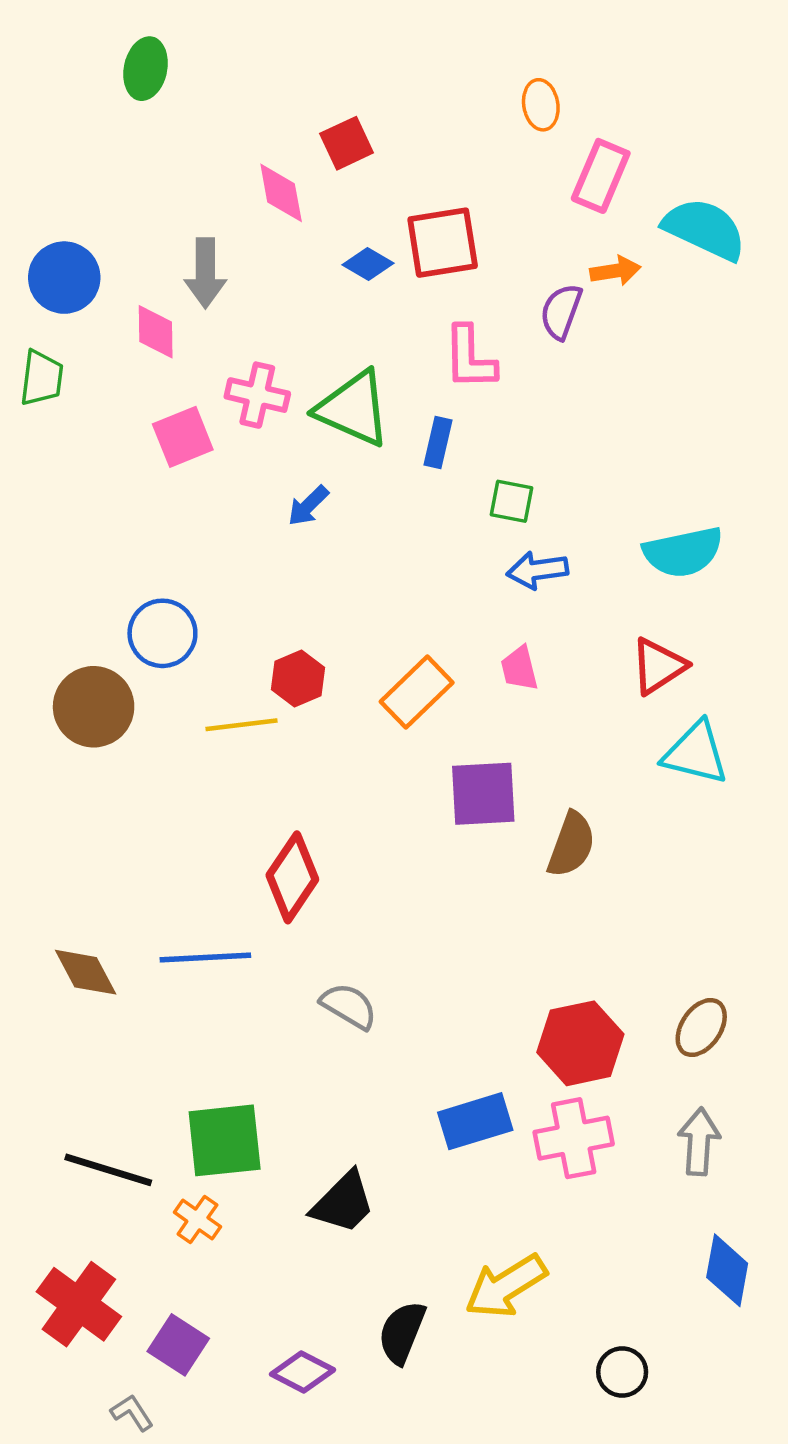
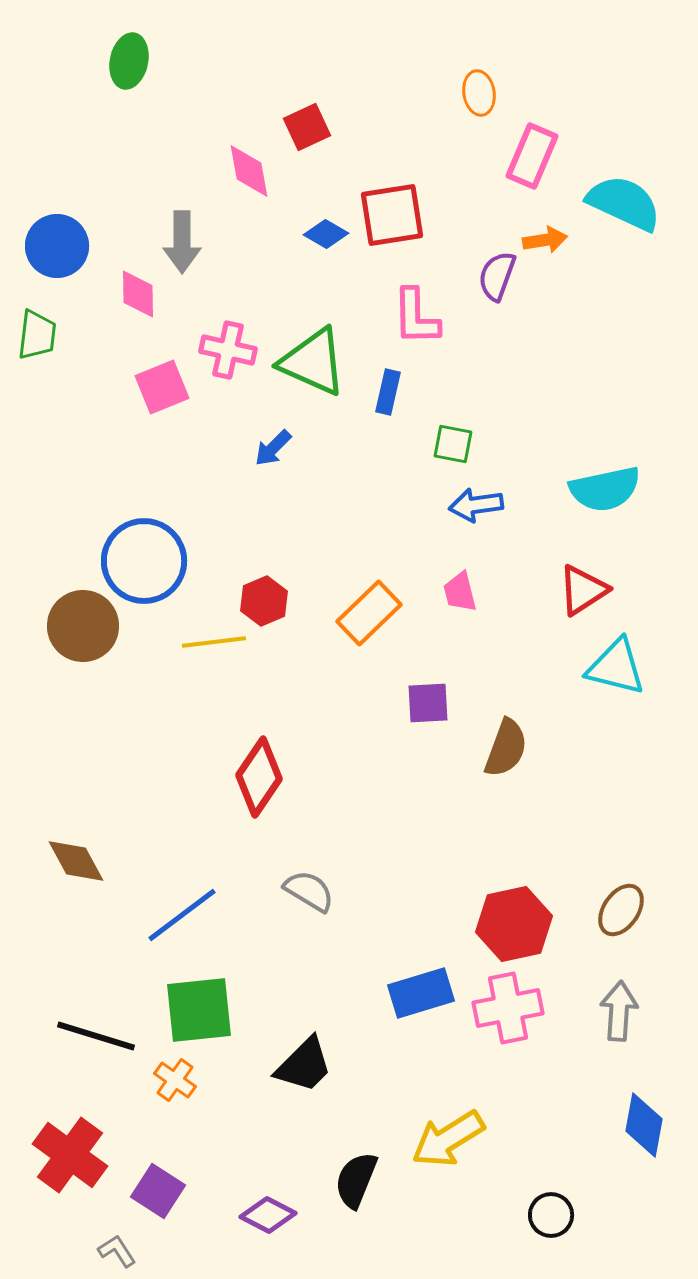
blue circle: (162, 633) -> (144, 561), size x1.4
purple square: (483, 794) -> (428, 703), size x0.7
blue line: (205, 957) -> (182, 915), moved, turned -34

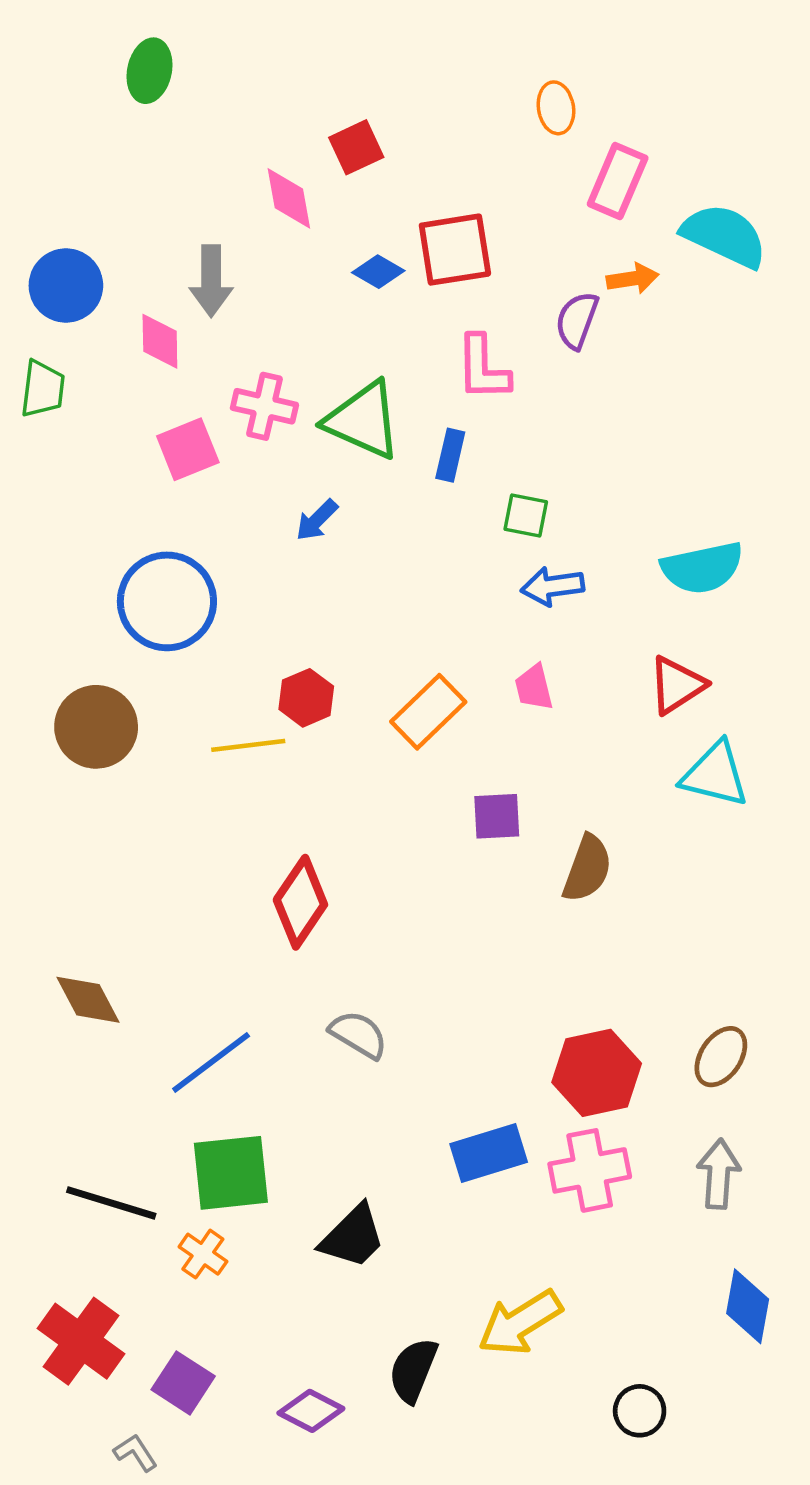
blue circle: (144, 561) -> (167, 601), moved

